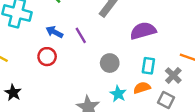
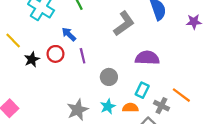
purple line: (81, 35) -> (83, 56), moved
gray cross: (173, 75) -> (161, 106), turned -35
black star: (13, 93) -> (32, 59), moved

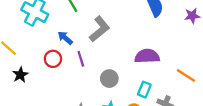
gray L-shape: (124, 23) -> (99, 29), moved
black star: (32, 59) -> (20, 75), moved
orange line: (181, 95) -> (186, 76), moved

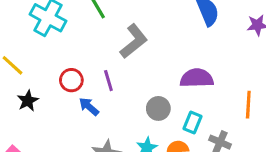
blue arrow: (65, 38) -> (89, 107), moved
orange line: (186, 76) -> (248, 105), turned 60
gray circle: (109, 79) -> (158, 108), moved

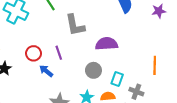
gray L-shape: (134, 41) -> (75, 25), turned 120
purple semicircle: (197, 78) -> (107, 44), moved

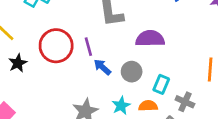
red circle: (34, 53) -> (56, 46), size x1.6
blue arrow: (46, 71) -> (102, 67), moved

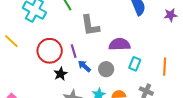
black star: (18, 63) -> (60, 74), moved
cyan rectangle: (161, 84) -> (135, 64), moved

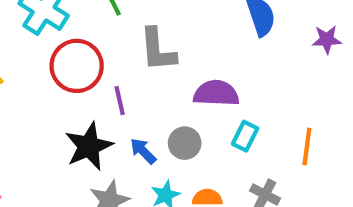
red circle: (50, 51) -> (77, 66), moved
blue arrow: (84, 66) -> (143, 151), moved
black star: (60, 74) -> (89, 146), size x1.6

